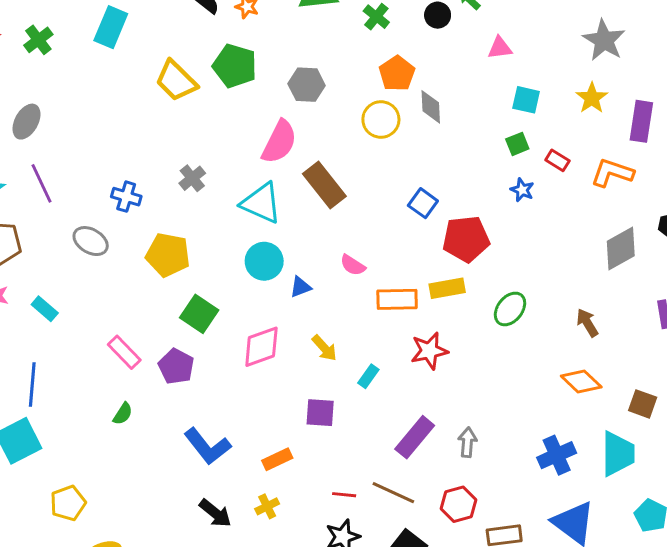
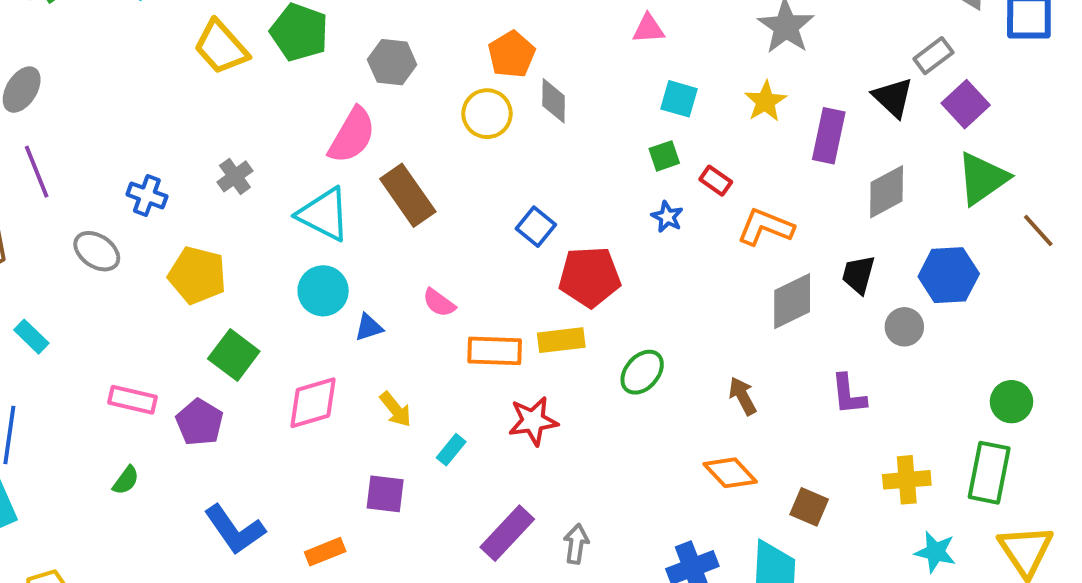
orange L-shape: (612, 173) -> (765, 227), moved
pink rectangle: (124, 352) -> (132, 400), turned -36

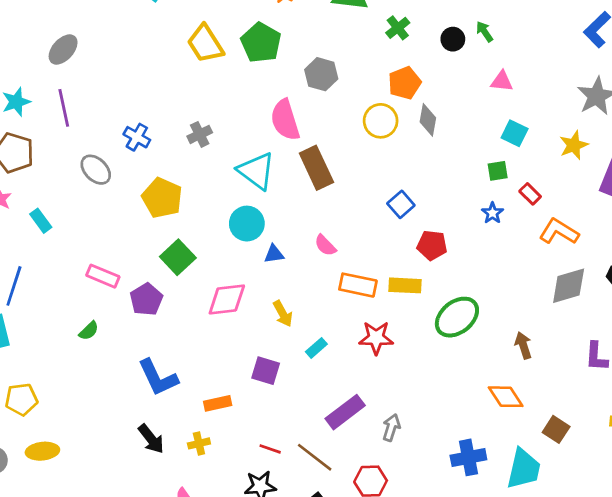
pink semicircle: (352, 135) -> (285, 120), turned 123
red pentagon: (590, 277) -> (432, 245), size x0.7
green ellipse: (642, 372) -> (457, 317), size x1.4

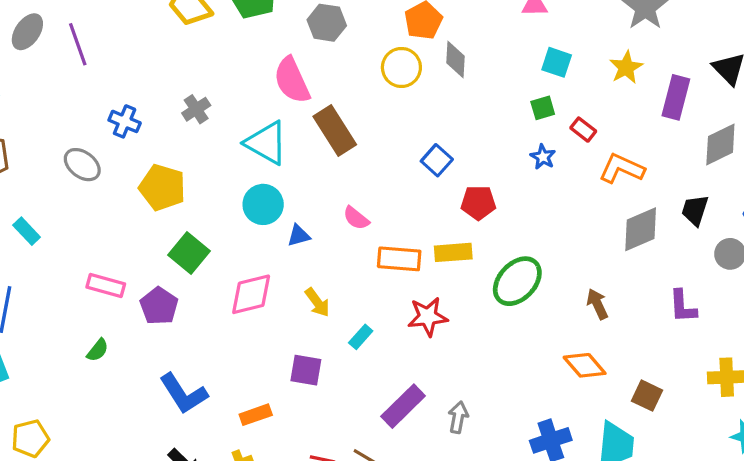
purple line: (64, 108) -> (78, 44), moved

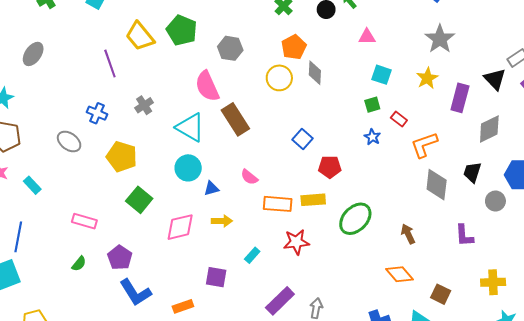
purple line: (78, 44) -> (110, 64), moved
orange L-shape: (622, 169) -> (424, 145), turned -44
gray diamond: (641, 229) -> (437, 185), turned -60
yellow arrow: (317, 302) -> (222, 221), moved, turned -54
purple pentagon: (159, 306) -> (120, 258), moved

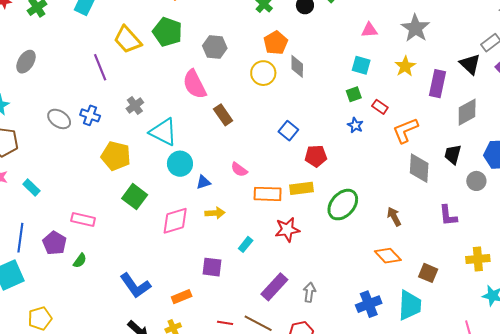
pink triangle: (367, 37) -> (369, 30), moved
brown rectangle: (235, 119) -> (223, 115), size x0.7
cyan triangle: (190, 127) -> (163, 132), moved
gray ellipse: (69, 142) -> (59, 119), moved
purple pentagon: (120, 258) -> (54, 243), moved

